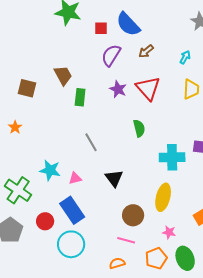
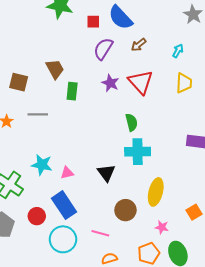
gray line: (91, 142) -> (38, 114), moved, turned -60
cyan cross: (172, 157) -> (138, 152), moved
pink line: (126, 240) -> (100, 233), moved

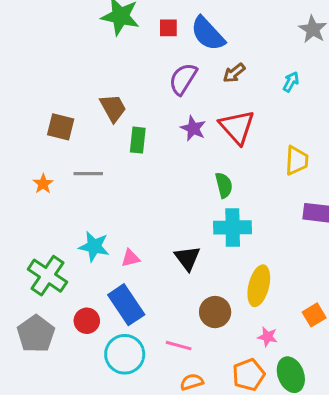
red square: (93, 22) -> (168, 28), moved
yellow trapezoid: (184, 83) -> (297, 160), moved

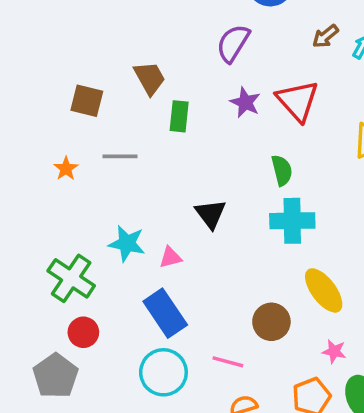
brown arrow: (234, 73) -> (325, 36), moved
black triangle: (187, 258) -> (210, 214), moved
yellow ellipse: (259, 286) -> (324, 290), turned -51
red circle: (87, 321) -> (83, 332), moved
gray pentagon: (36, 334) -> (56, 376), moved

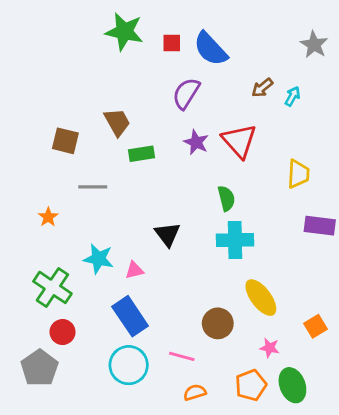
green rectangle: (179, 116) -> (142, 154), turned 75
orange star: (66, 169) -> (48, 217), moved

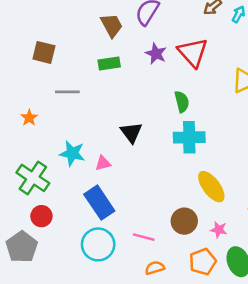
brown trapezoid: (117, 122) -> (112, 25), moved
brown circle: (218, 323) -> (184, 221), moved

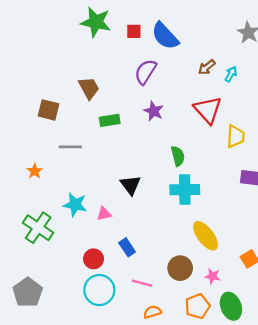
brown trapezoid: (112, 25) -> (89, 88), moved
red triangle: (193, 52) -> (208, 110), moved
blue rectangle: (99, 203) -> (127, 247), moved, size x0.6
red circle: (41, 216) -> (94, 259), moved

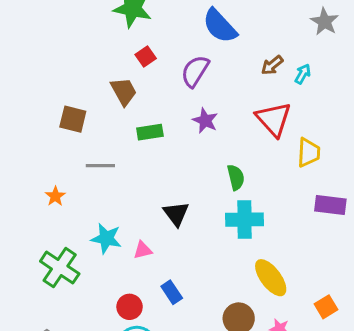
red square: (134, 31) -> (146, 57), moved, turned -35

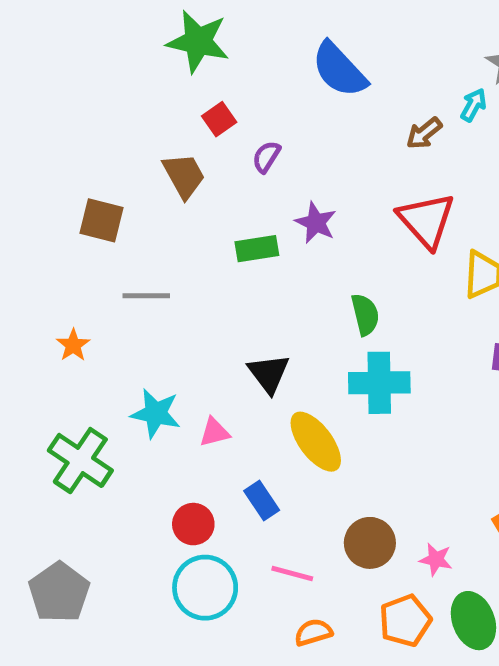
purple semicircle: (195, 71) -> (266, 157), moved, size x0.6
cyan arrow: (303, 74) -> (473, 105), moved
green rectangle: (150, 132) -> (257, 249), moved
yellow ellipse: (271, 278) -> (316, 442), moved

